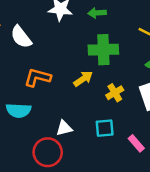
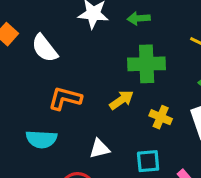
yellow cross: (115, 93) -> (161, 117), turned -36
white triangle: (64, 128) -> (99, 149), moved

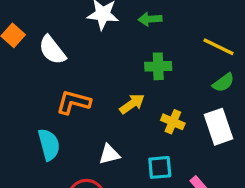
green cross: (147, 64) -> (158, 66), size x0.7
cyan semicircle: (41, 139) -> (49, 145), turned -108

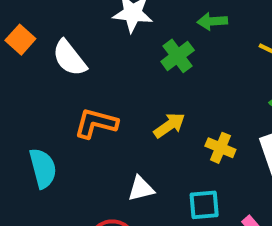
green arrow: (150, 19) -> (212, 21), moved
green cross: (158, 66) -> (178, 56), moved, turned -35
cyan semicircle: (49, 145) -> (43, 168), moved

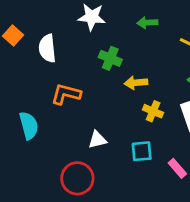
green cross: (178, 56) -> (110, 58), moved, turned -30
white semicircle: (69, 58) -> (47, 48), turned 32
yellow arrow: (169, 125) -> (136, 83), moved, turned -150

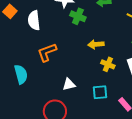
green cross: (110, 58) -> (78, 16), moved
orange L-shape: (66, 94) -> (47, 52), turned -35

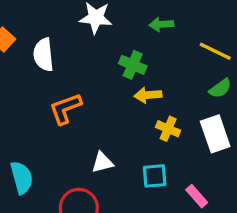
green cross: (78, 16) -> (133, 65), moved
cyan semicircle: (21, 74) -> (22, 178), moved

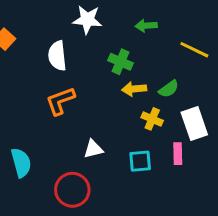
white semicircle: (44, 55) -> (57, 56), moved
green semicircle: (220, 88) -> (169, 89), moved
pink rectangle: (197, 196) -> (178, 154), moved, turned 40

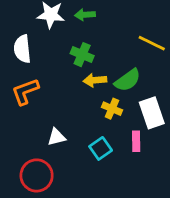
green arrow: (146, 26) -> (85, 15), moved
green semicircle: (169, 89) -> (128, 80), size x1.4
cyan square: (140, 161) -> (101, 148), turned -30

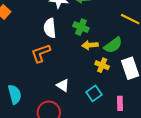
white semicircle: (22, 49) -> (50, 28), moved
white triangle: (56, 137) -> (63, 85), turned 48
pink rectangle: (136, 141) -> (120, 103), moved

